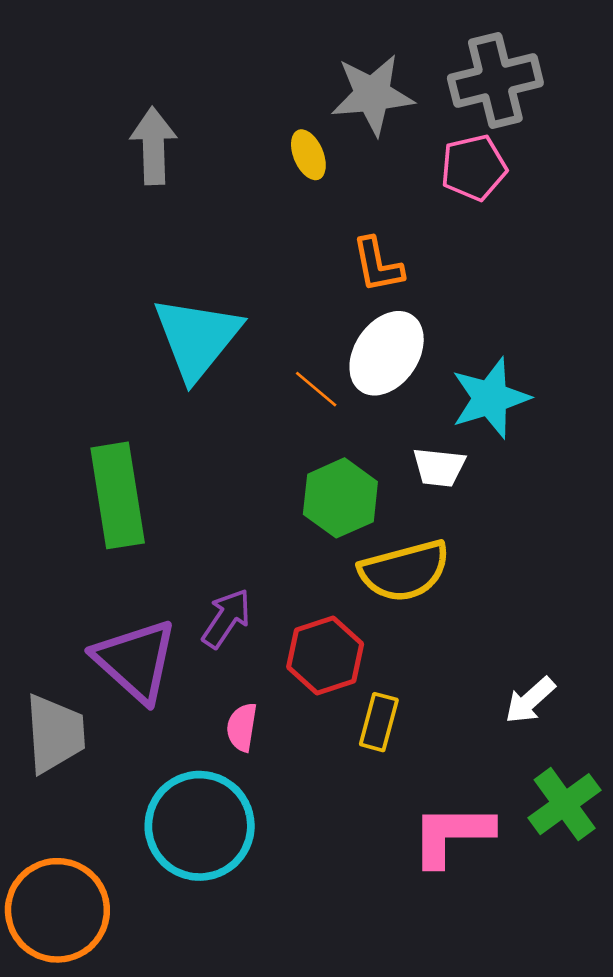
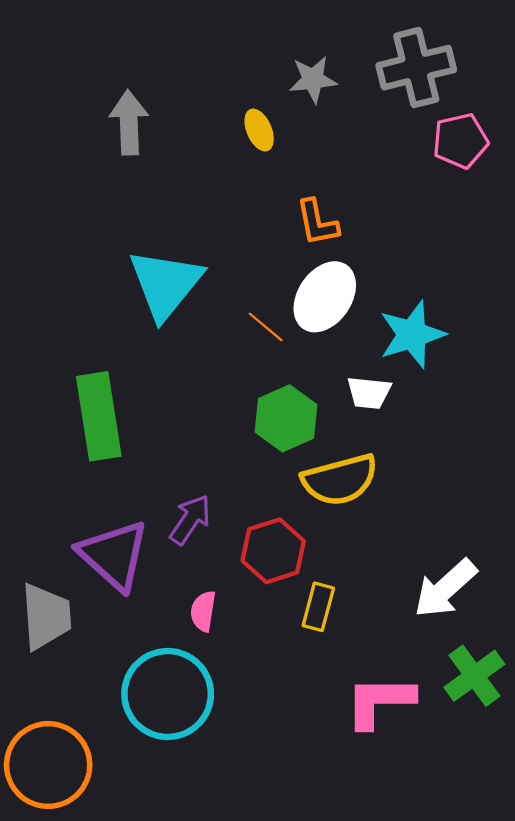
gray star: (372, 95) -> (313, 79), size x0.7
pink pentagon: (474, 168) -> (460, 141), moved
white arrow: (530, 700) -> (445, 589), size x1.5

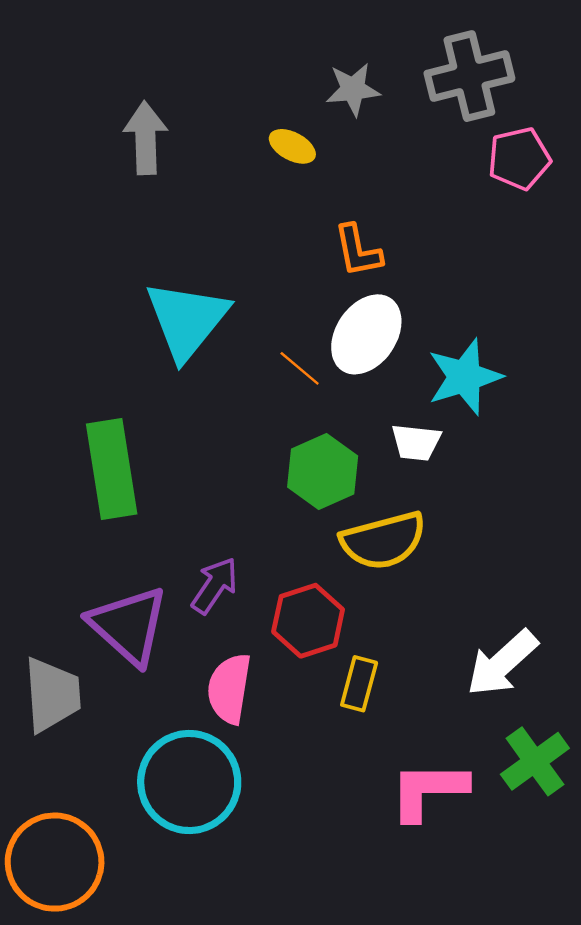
yellow ellipse: (259, 130) -> (292, 146), turned -39
pink semicircle: (203, 611) -> (229, 689), size x1.5

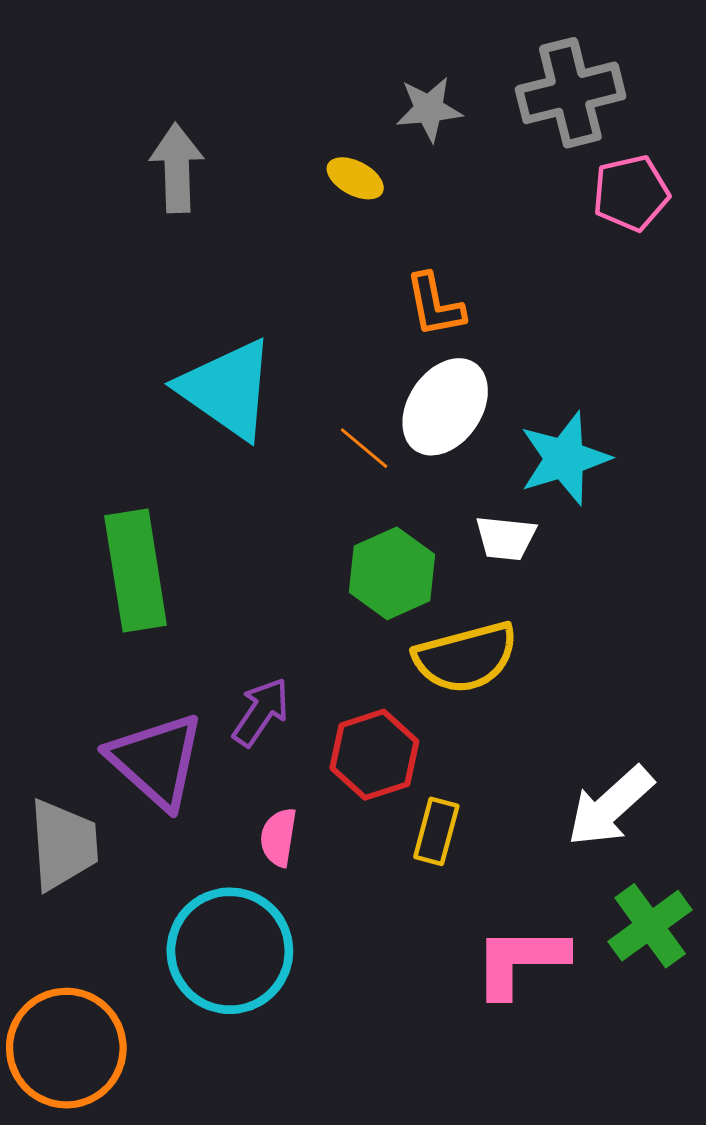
cyan triangle: (187, 320) -> (227, 389), turned -34
pink semicircle: (229, 689) -> (279, 837), size x0.7

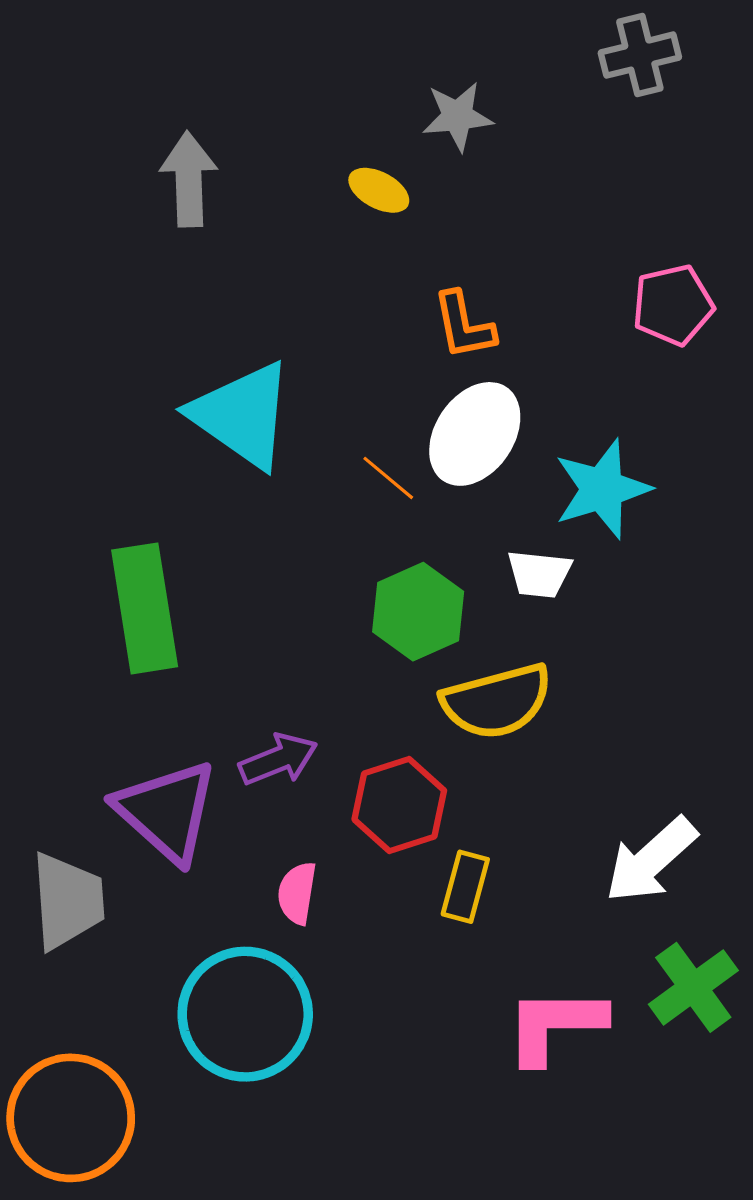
gray cross: (570, 93) -> (640, 55), moved, size x0.7
pink pentagon: (631, 193) -> (673, 305), moved
purple arrow: (261, 712) -> (278, 759), turned 34

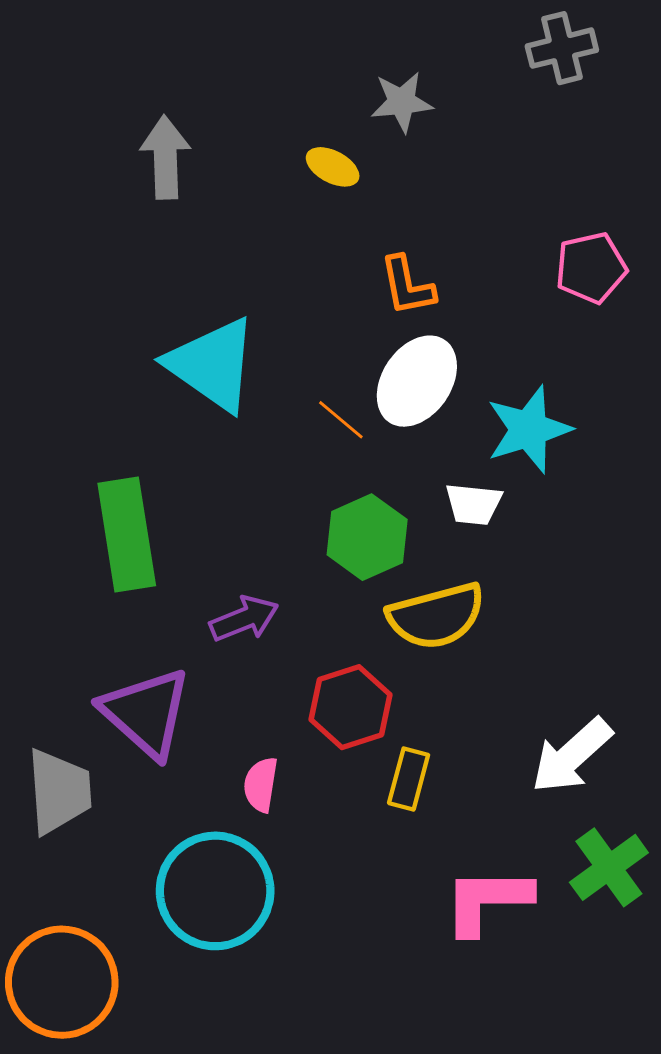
purple arrow: (278, 759) -> (244, 619), moved

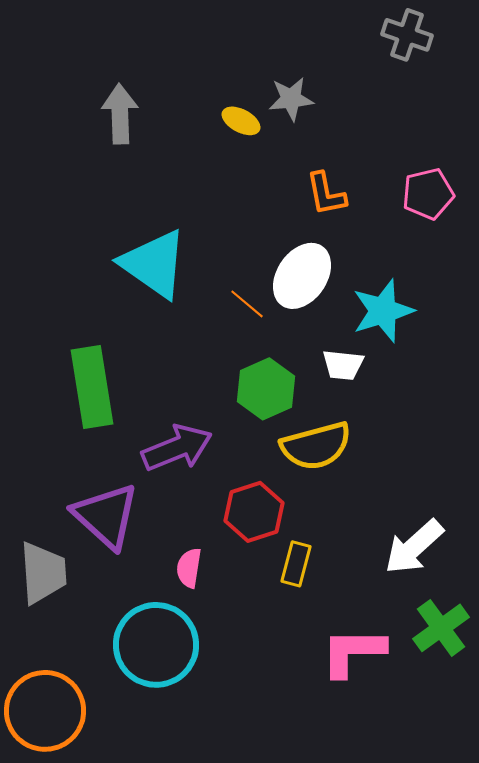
gray cross: (562, 48) -> (407, 35), turned 33
gray star: (402, 102) -> (291, 99), moved
orange L-shape: (407, 286) -> (326, 194), moved
purple arrow: (244, 619) -> (177, 448), size x1.4

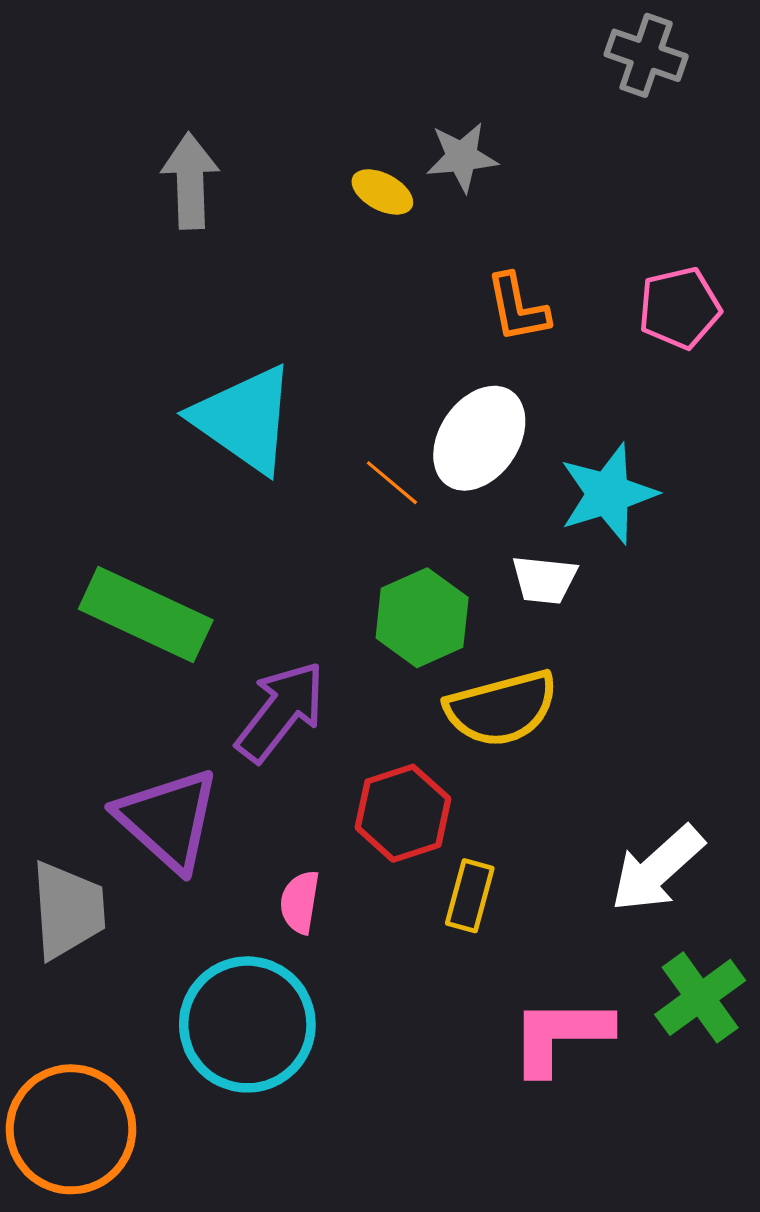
green rectangle: (92, 387) -> (146, 615), turned -56
purple arrow: (177, 448) -> (281, 711), turned -30

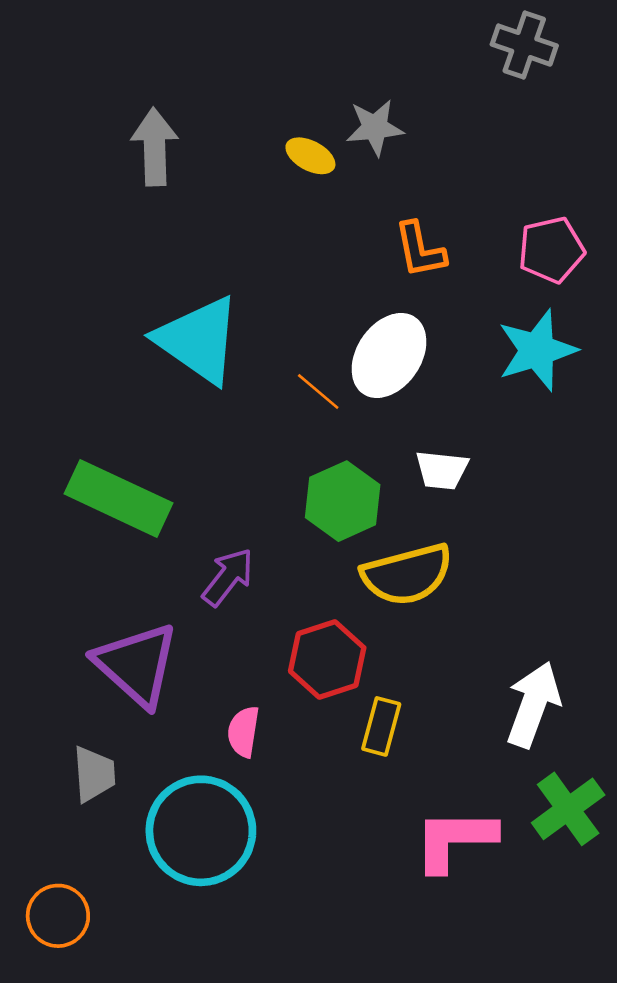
cyan star: (608, 494) -> (537, 350), moved
purple arrow: (281, 711) -> (228, 577), size x0.7
white arrow: (657, 869) -> (533, 705), turned 152
gray trapezoid: (68, 910) -> (94, 774), moved, size x0.7
orange circle: (71, 1129) -> (58, 916), size x0.6

